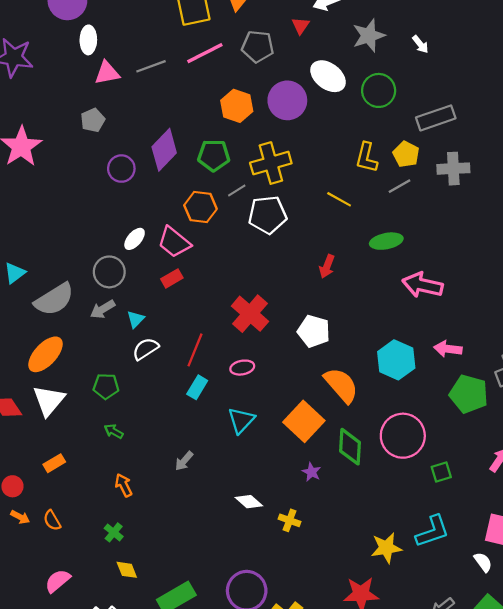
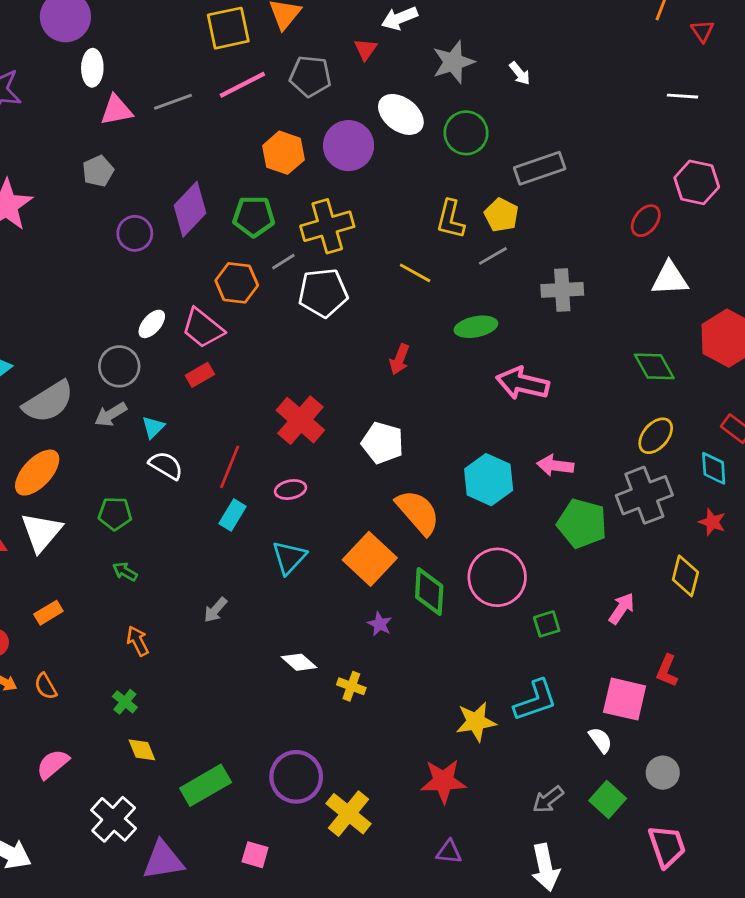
gray cross: (453, 169) -> (562, 290), moved
white semicircle: (146, 349) -> (166, 465), turned 64

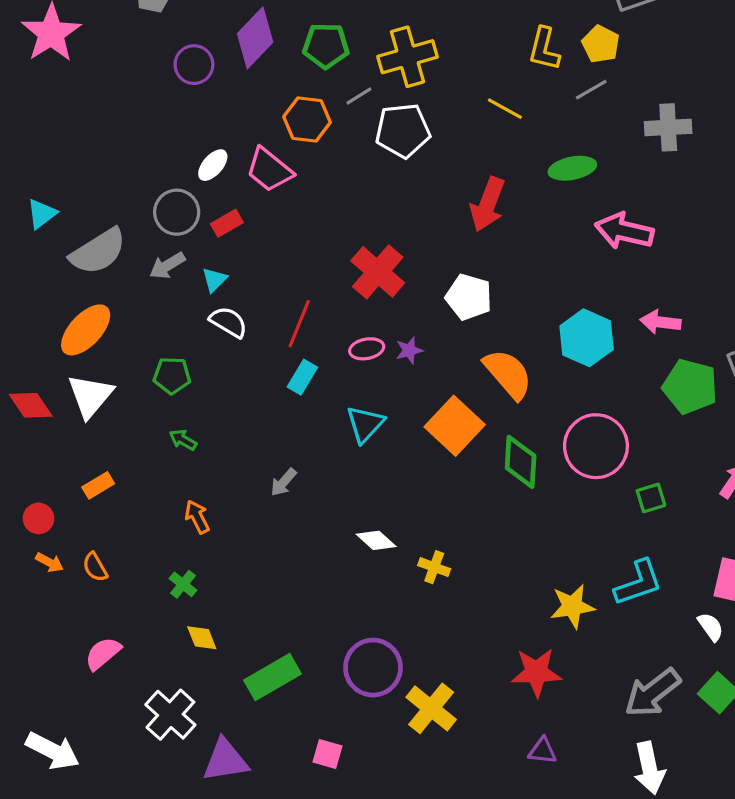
red arrow: (399, 359) -> (488, 204), size x1.6
red rectangle: (200, 375) -> (227, 223), moved
purple star: (380, 624) -> (409, 350), moved, turned 30
gray arrow: (548, 799) -> (652, 693), size x1.6

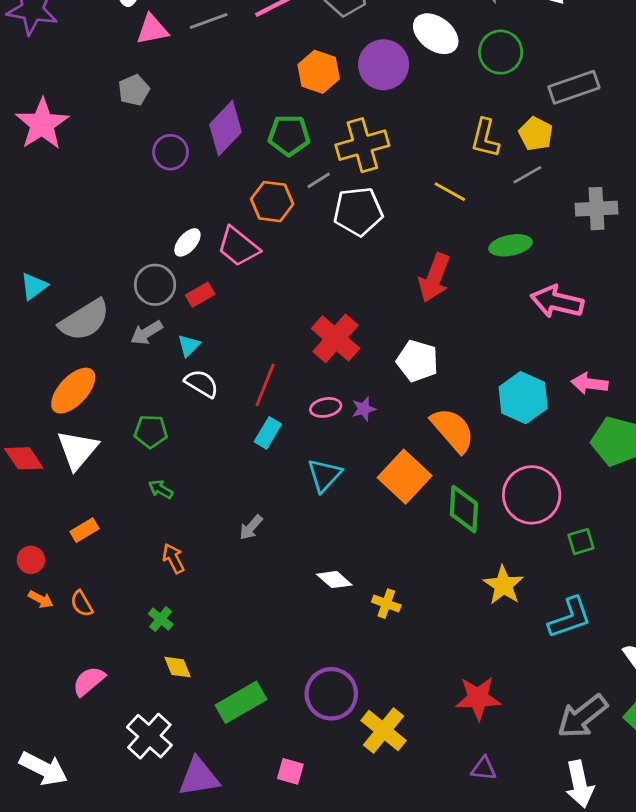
yellow star: (572, 606) -> (503, 585), moved, turned -30

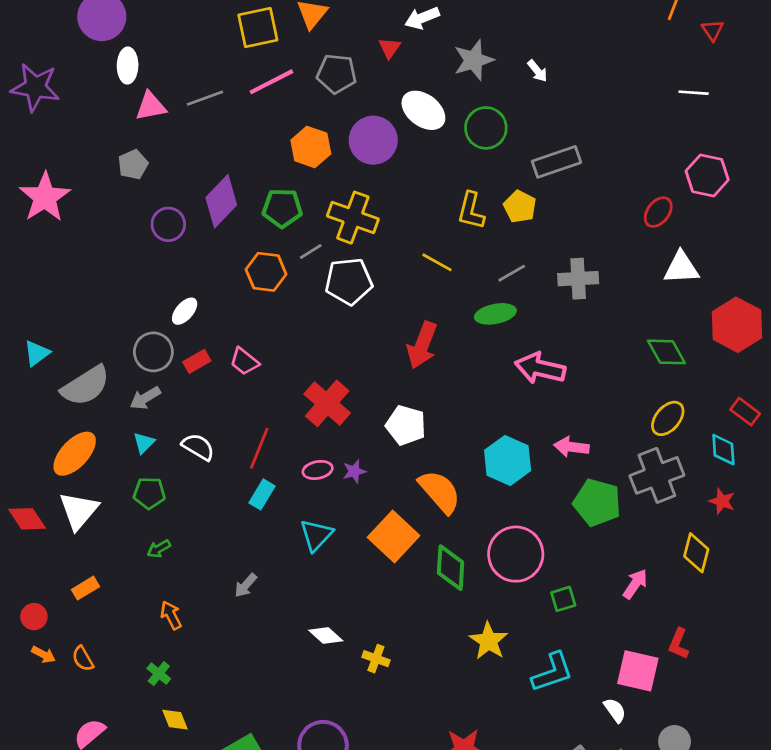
yellow cross: (362, 145) -> (353, 218), turned 36
gray line: (527, 175) -> (512, 273), moved
pink trapezoid: (238, 247) -> (244, 361), moved, size x0.7
cyan triangle: (189, 345) -> (144, 443), moved
green arrow: (161, 489) -> (159, 549), turned -60

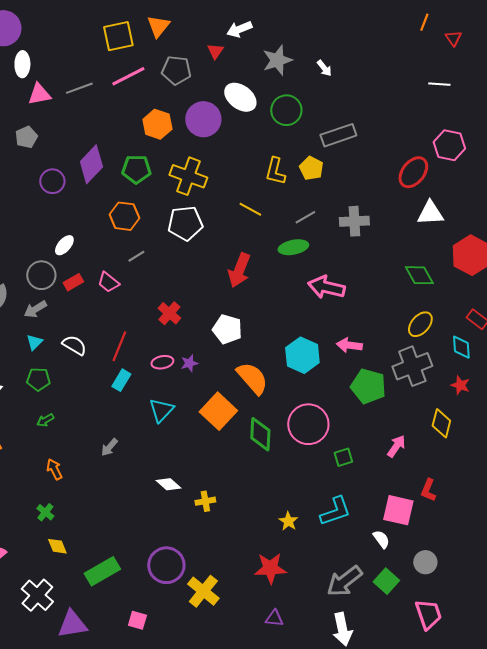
red ellipse: (658, 212) -> (413, 172), size x1.4
gray line: (311, 251) -> (136, 256), moved
red cross: (327, 403) -> (169, 313), size x0.7
yellow star: (489, 641) -> (288, 521), moved, size x0.7
yellow cross: (376, 659) -> (205, 501), turned -30

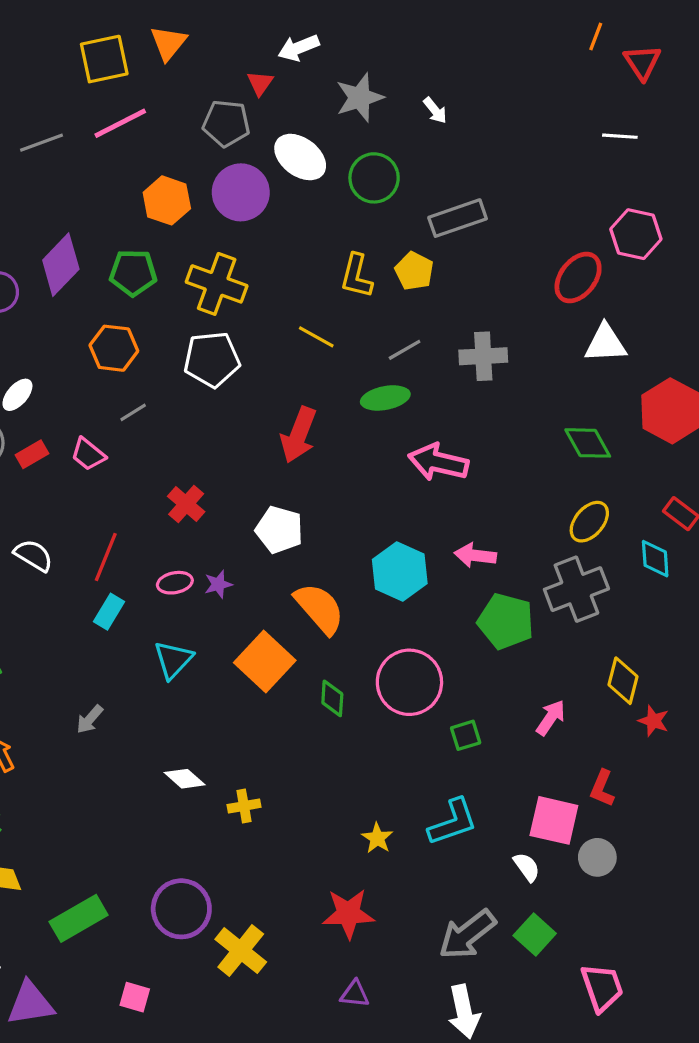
red triangle: (453, 38) -> (642, 62), size x1.4
gray pentagon: (176, 70) -> (226, 123), moved
red star: (460, 385) -> (654, 721), moved
green diamond: (260, 434) -> (332, 698), size x0.7
gray circle: (425, 562) -> (597, 857), moved

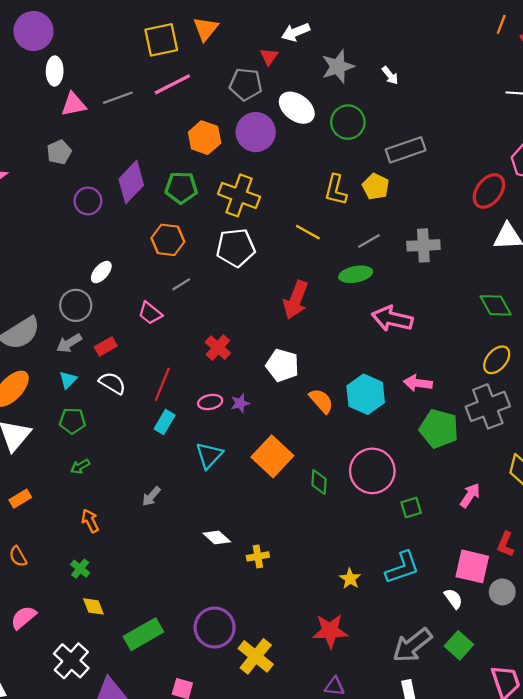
red rectangle: (32, 454) -> (106, 346), moved
orange semicircle: (319, 608) -> (321, 401), moved, size x0.7

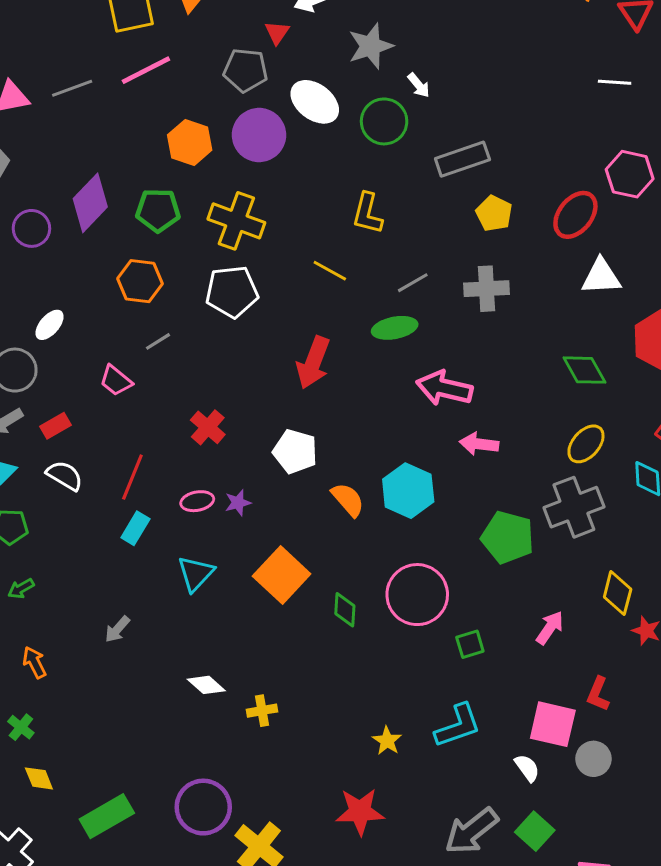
white arrow: (390, 75) -> (419, 85), moved
yellow pentagon: (376, 187) -> (494, 213), moved
pink arrow: (418, 383) -> (479, 444), moved

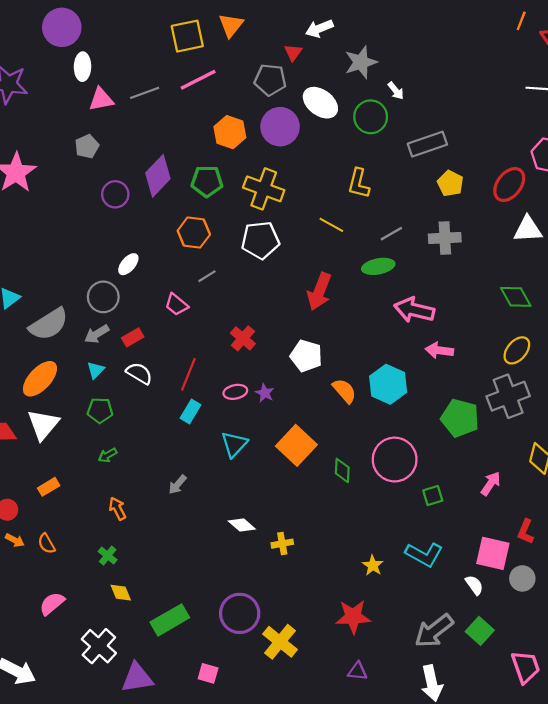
purple star: (238, 503) -> (265, 393), turned -30
cyan L-shape: (458, 726) -> (424, 554), turned 48

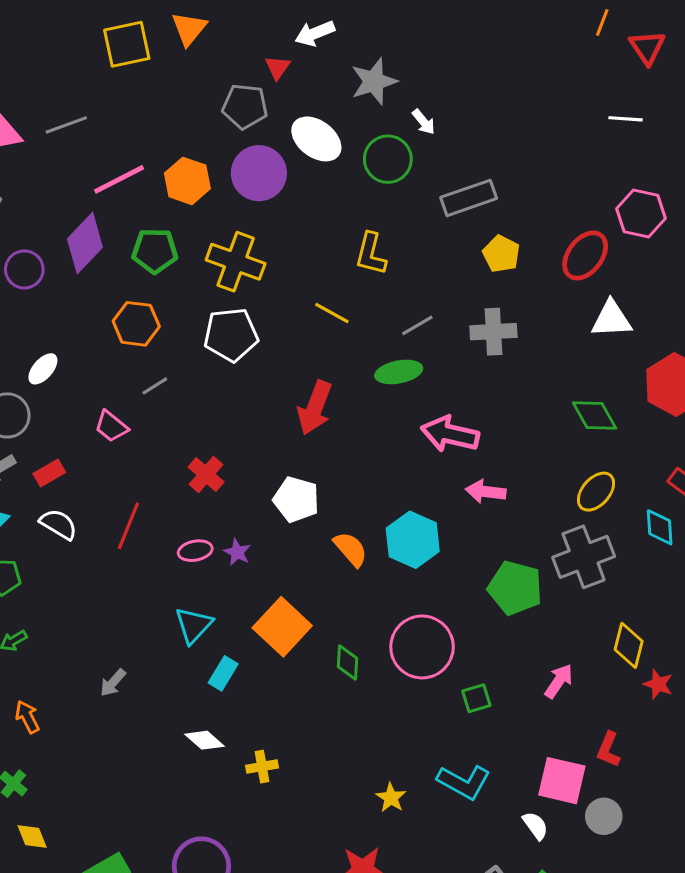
pink line: (198, 80) -> (119, 179), moved
cyan rectangle: (191, 411) -> (223, 673), moved

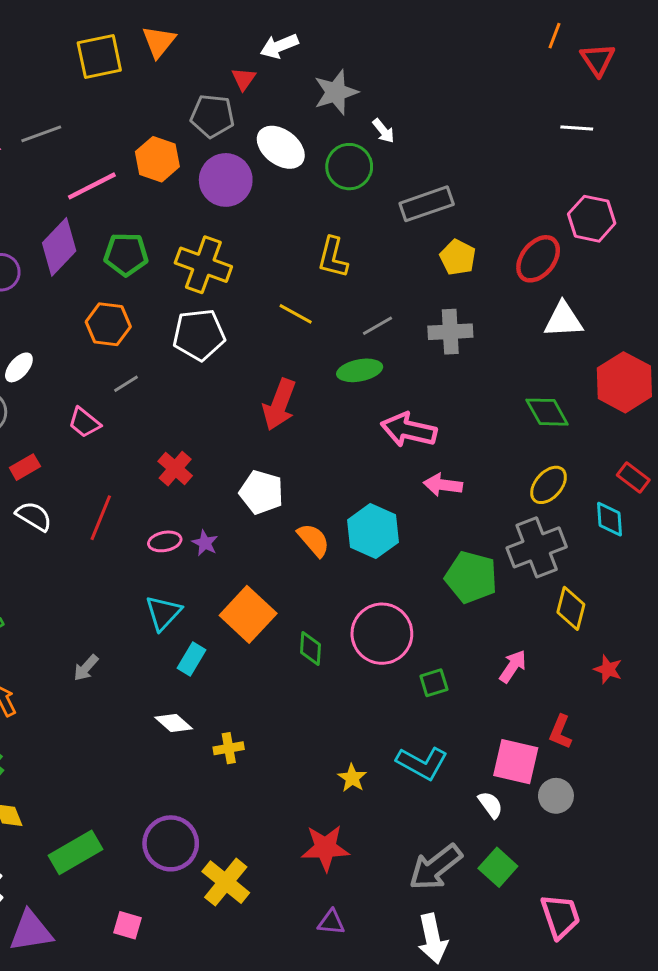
orange hexagon: (187, 181) -> (157, 159), moved
yellow diamond: (629, 645) -> (571, 608), moved

